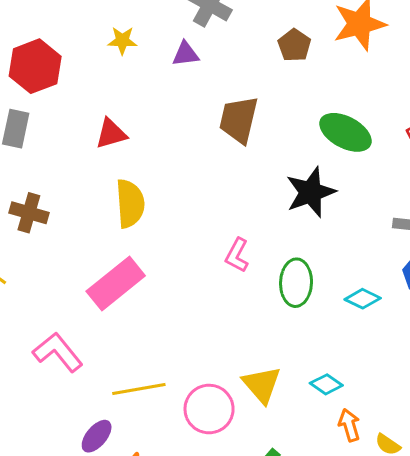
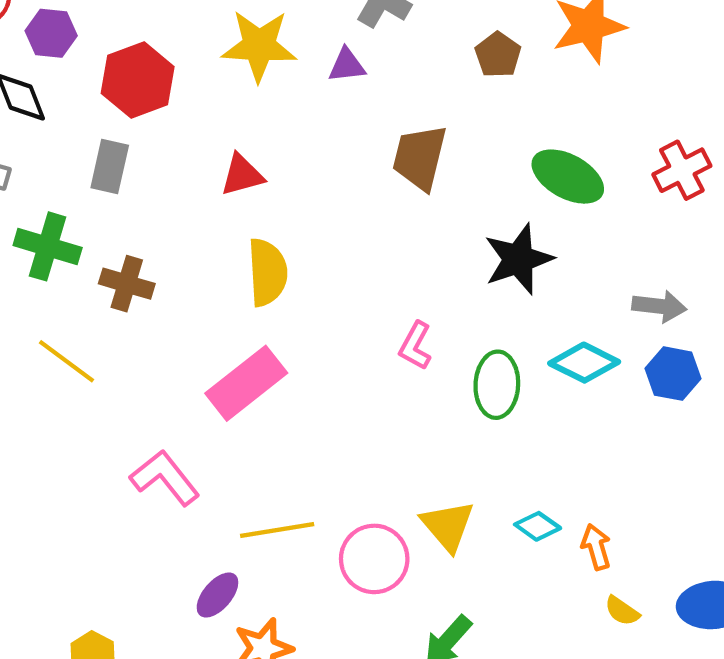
yellow star: (122, 41) -> (259, 46), size x1.8
cyan diamond: (363, 299) -> (584, 363), moved, size x1.4
orange arrow: (349, 425) -> (596, 547), moved

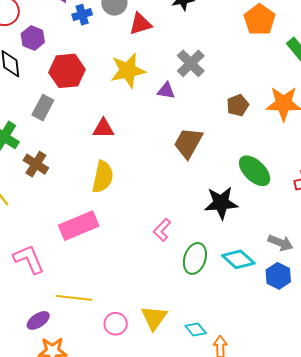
yellow star: (259, 46) -> (128, 70), turned -30
pink circle: (374, 559) -> (116, 324), size x0.7

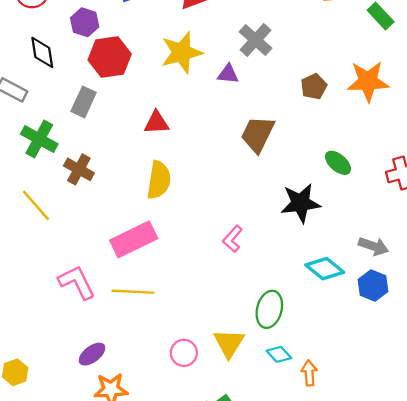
purple hexagon: (33, 38) -> (85, 22), moved
green ellipse: (255, 171) -> (338, 163), size x0.7
green ellipse: (195, 258) -> (269, 309), moved
yellow line: (74, 298) -> (133, 292), moved

